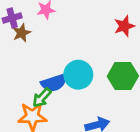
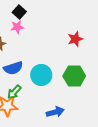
blue semicircle: (54, 83) -> (13, 68), moved

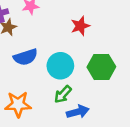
red star: (75, 39) -> (80, 26), moved
green arrow: (14, 92) -> (63, 94), moved

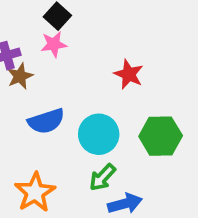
red star: (80, 26) -> (129, 74), turned -30
orange star: (18, 104) -> (35, 192), turned -30

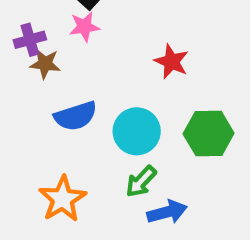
brown star: (20, 76) -> (45, 64), turned 30

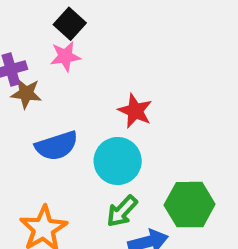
red star: (172, 62) -> (135, 111), moved
green hexagon: (209, 133) -> (190, 205), moved

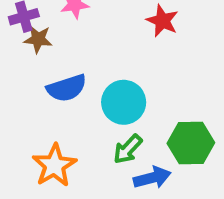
red star: (135, 111) -> (162, 21), moved

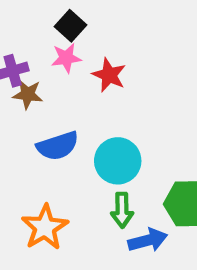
red star: (162, 21) -> (109, 75), moved
green arrow: (128, 149) -> (122, 210), turned -44

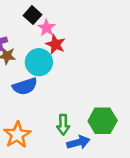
pink star: (66, 58) -> (47, 28), moved, turned -30
cyan circle: (118, 161) -> (39, 62), moved

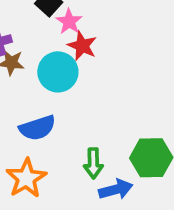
blue semicircle: (25, 86) -> (37, 128), moved

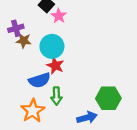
red star: (82, 46) -> (55, 66), moved
green arrow: (93, 163) -> (56, 96), moved

